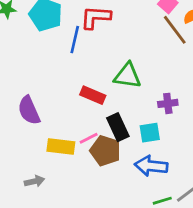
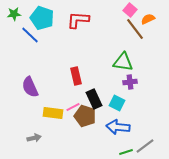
blue line: (75, 40) -> (30, 35), moved, turned -60
green triangle: (128, 76) -> (123, 62), moved
red rectangle: (93, 95) -> (76, 76), turned 54
cyan square: (150, 133) -> (117, 103), turned 35

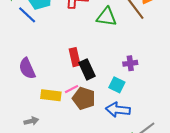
green triangle: (123, 62) -> (107, 17), moved
black rectangle: (94, 99) -> (87, 69), moved

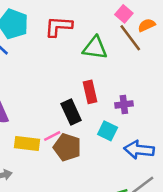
red rectangle: (75, 57) -> (90, 92), moved
blue arrow: (118, 110) -> (139, 150), moved

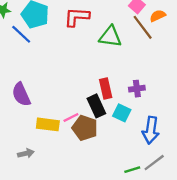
red rectangle: (90, 92) -> (106, 89), moved
black rectangle: (71, 112) -> (96, 106), moved
blue arrow: (139, 150) -> (151, 130), turned -88

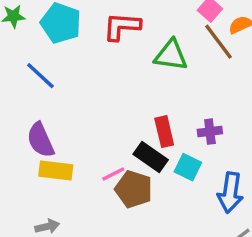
blue line: (21, 34) -> (40, 76), moved
black rectangle: (96, 106) -> (151, 157), turned -30
yellow rectangle: (48, 124) -> (56, 171), moved

